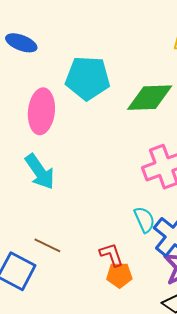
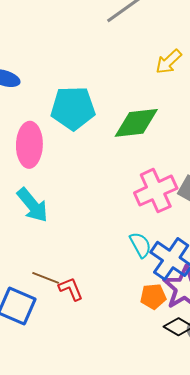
red L-shape: (111, 255) -> (71, 289), moved
orange pentagon: (119, 275) -> (153, 296), moved

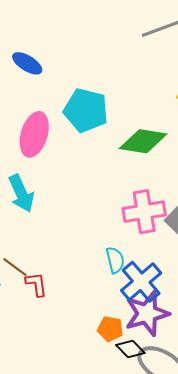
orange pentagon: (153, 296) -> (110, 329), moved

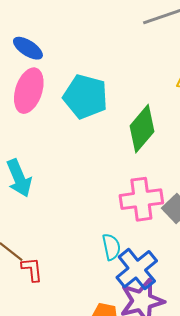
pink ellipse: (34, 134) -> (29, 91), moved
green diamond: (143, 141) -> (142, 129), turned -60

